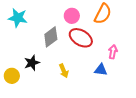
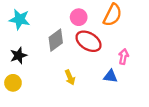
black star: (32, 63) -> (18, 55), moved

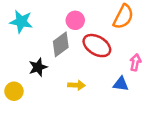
pink circle: (79, 17) -> (75, 20), moved
black star: (18, 55) -> (38, 67), moved
yellow arrow: (70, 77) -> (76, 85), turned -64

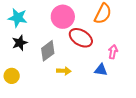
pink circle: (75, 20) -> (63, 17), size x1.5
gray diamond: (61, 44) -> (48, 51), moved
black star: (38, 67) -> (20, 43), moved

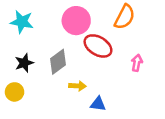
black star: (20, 43) -> (24, 63), moved
blue triangle: (101, 70) -> (98, 104), moved

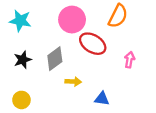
yellow circle: (15, 92) -> (21, 100), moved
blue triangle: (98, 104) -> (102, 99), moved

